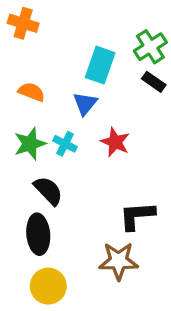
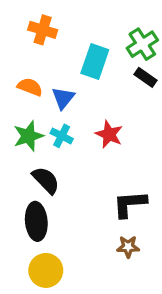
orange cross: (23, 23) -> (43, 30), moved
blue triangle: (85, 104) -> (63, 98), moved
brown star: (119, 261) -> (128, 247), moved, size x0.6

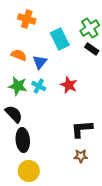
cyan rectangle: (95, 62) -> (60, 39), turned -45
green star: (28, 136) -> (18, 86), turned 30
black semicircle: (46, 180) -> (14, 114), moved

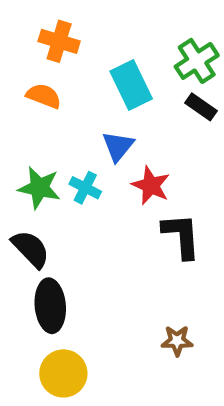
orange semicircle: (19, 55) -> (44, 96), moved
blue triangle: (40, 62) -> (118, 146), moved
black L-shape: (82, 129) -> (181, 236), moved, turned 90

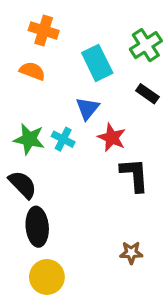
black rectangle: (201, 107) -> (147, 94), moved

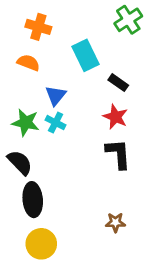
green cross: (146, 45) -> (128, 20), moved
black rectangle: (147, 94) -> (118, 83), moved
blue triangle: (87, 108) -> (56, 95), moved
red star: (112, 138) -> (115, 117), moved

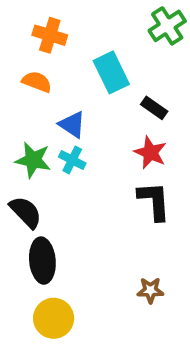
blue triangle: (56, 95) -> (72, 125), turned -35

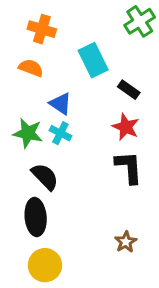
black semicircle: (26, 212) -> (45, 177), moved
brown star: (150, 290) -> (126, 242), turned -30

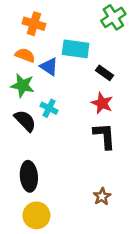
cyan rectangle: (93, 60) -> (76, 49), turned -56
blue triangle: (60, 104) -> (49, 67), moved
green star: (28, 133) -> (23, 85), moved
black semicircle: (45, 177) -> (25, 121), moved

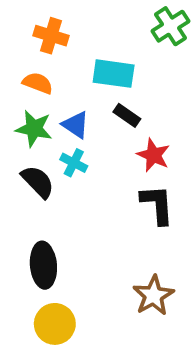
blue triangle: (49, 67) -> (76, 125), moved
black rectangle: (105, 73) -> (127, 115), moved
brown star: (102, 196) -> (153, 295), size x1.5

